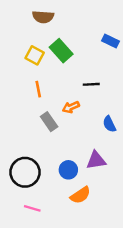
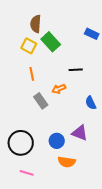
brown semicircle: (43, 17) -> (36, 24), moved, turned 90
purple triangle: (96, 160) -> (80, 133), turned 30
orange semicircle: (80, 195) -> (67, 162), turned 42

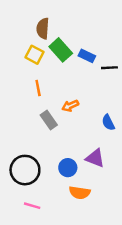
blue rectangle: (92, 34) -> (87, 56), moved
black line: (76, 70) -> (109, 68), moved

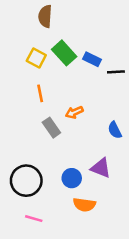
brown semicircle: (43, 29) -> (45, 16), moved

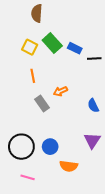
purple triangle: (101, 168) -> (92, 140), moved, turned 42
blue circle: (72, 178) -> (50, 147), moved

